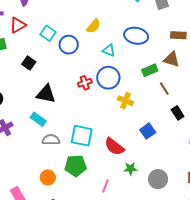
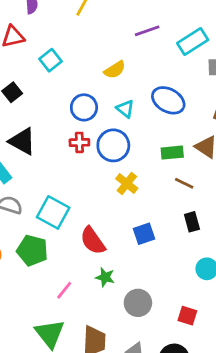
blue circle: (69, 45) -> (84, 107), moved
brown line: (164, 89) -> (184, 183), turned -48

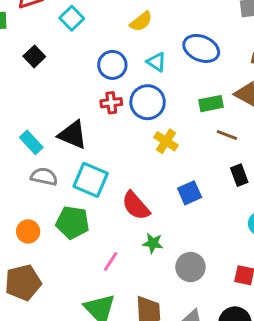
black triangle: (22, 141) -> (73, 135), moved

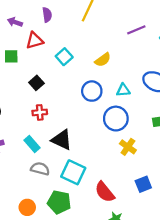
yellow semicircle: (141, 22) -> (103, 60), moved
cyan triangle: (156, 62) -> (123, 90), turned -40
red cross: (111, 103) -> (40, 112), moved

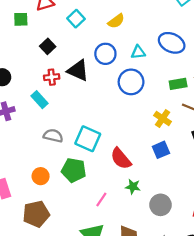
black triangle: (62, 140) -> (78, 70), moved
cyan rectangle: (32, 144) -> (40, 100), moved
yellow cross: (128, 147) -> (163, 118), moved

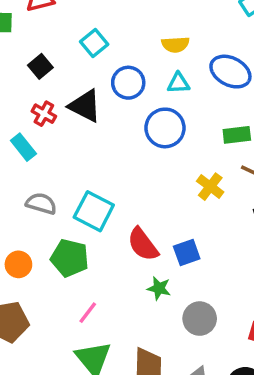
cyan square: (76, 19) -> (94, 43), moved
yellow semicircle: (116, 21) -> (175, 44), moved, turned 30
red cross: (52, 77) -> (44, 114), turned 32
blue square: (161, 150) -> (187, 252), moved
pink line: (101, 200) -> (88, 313), moved

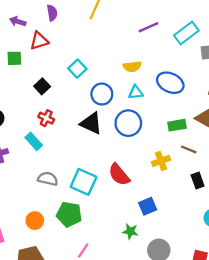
black triangle: (85, 106) -> (91, 123), moved
yellow cross: (210, 187) -> (161, 161), turned 36
red semicircle: (143, 244) -> (119, 175), moved

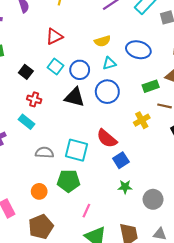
red triangle: (39, 41) -> (54, 36), moved
cyan square: (77, 69) -> (56, 67), moved
blue square: (148, 206) -> (121, 160), moved

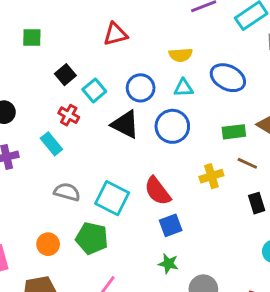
cyan square: (56, 67) -> (94, 90), moved

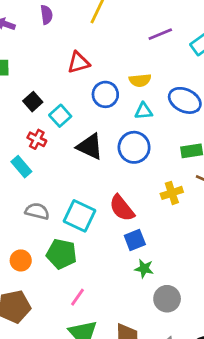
blue circle: (141, 88) -> (105, 94), moved
green star: (168, 264) -> (144, 269), moved

